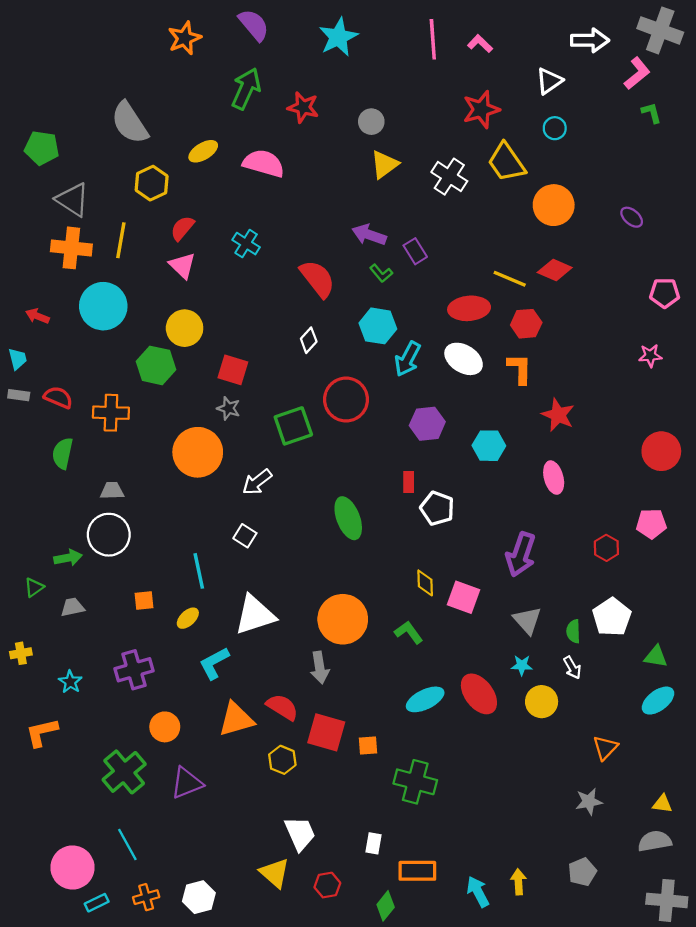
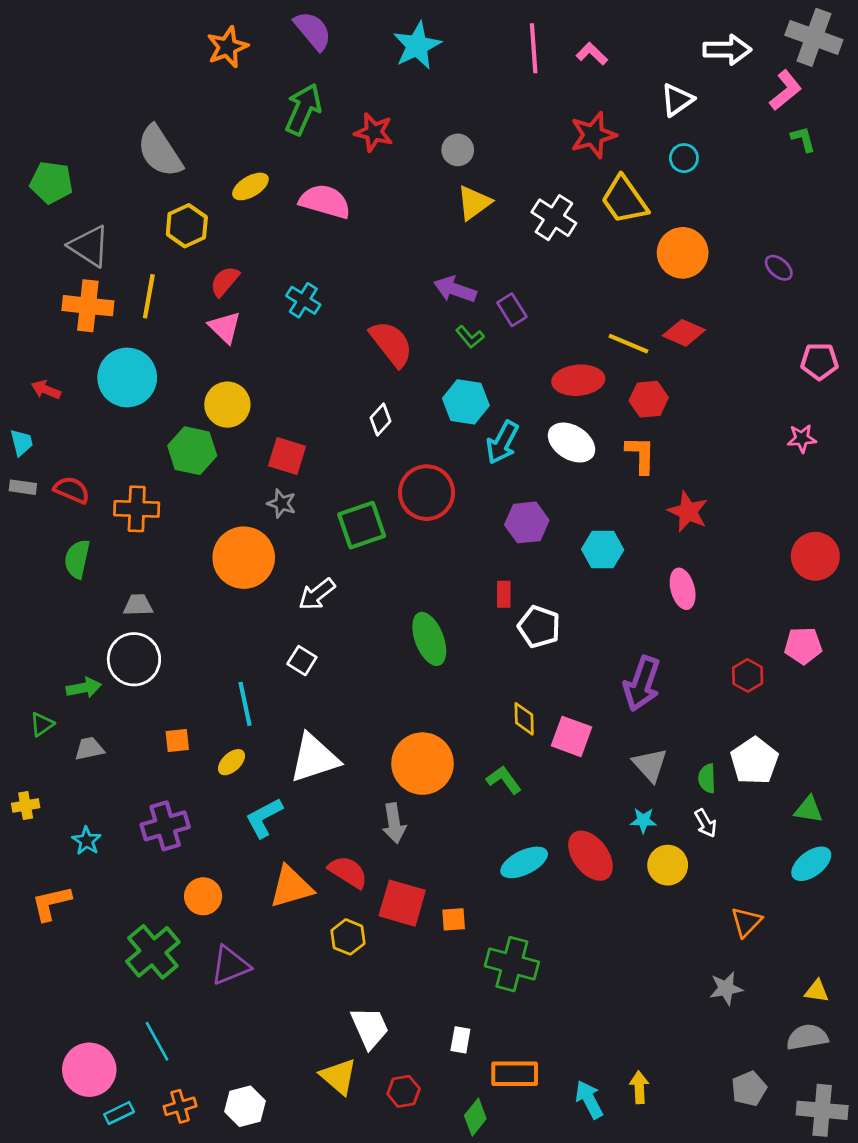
gray pentagon: (582, 872) -> (749, 1089), moved

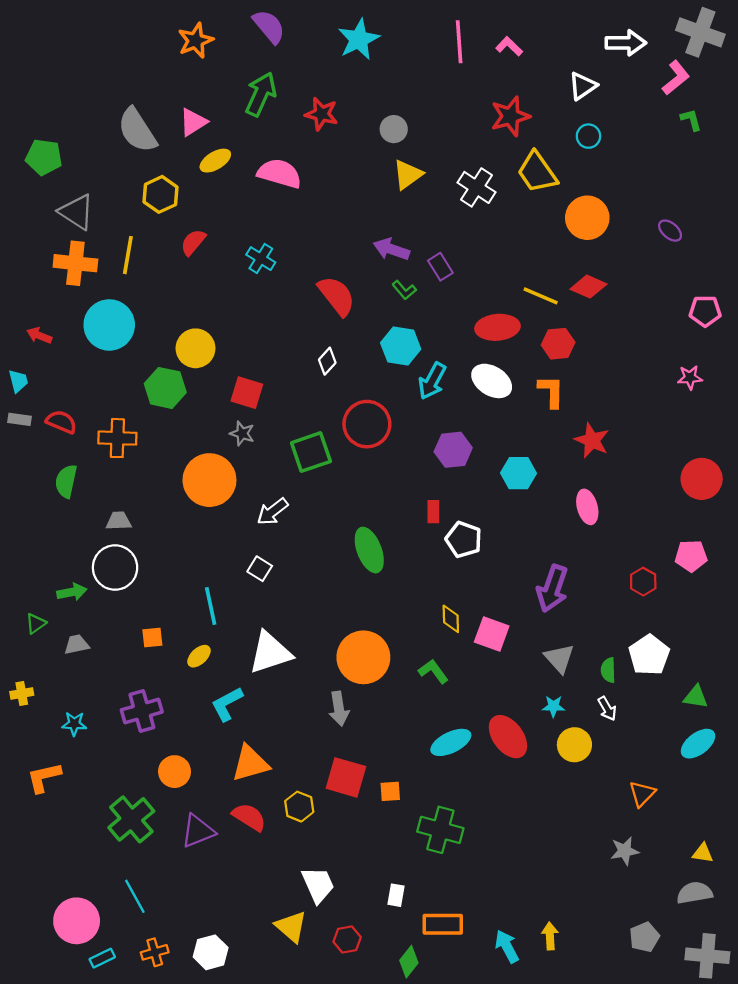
pink triangle: (225, 327) -> (193, 122), moved, turned 44
cyan star: (87, 841) -> (74, 724), turned -30
red semicircle: (348, 872) -> (249, 817), moved

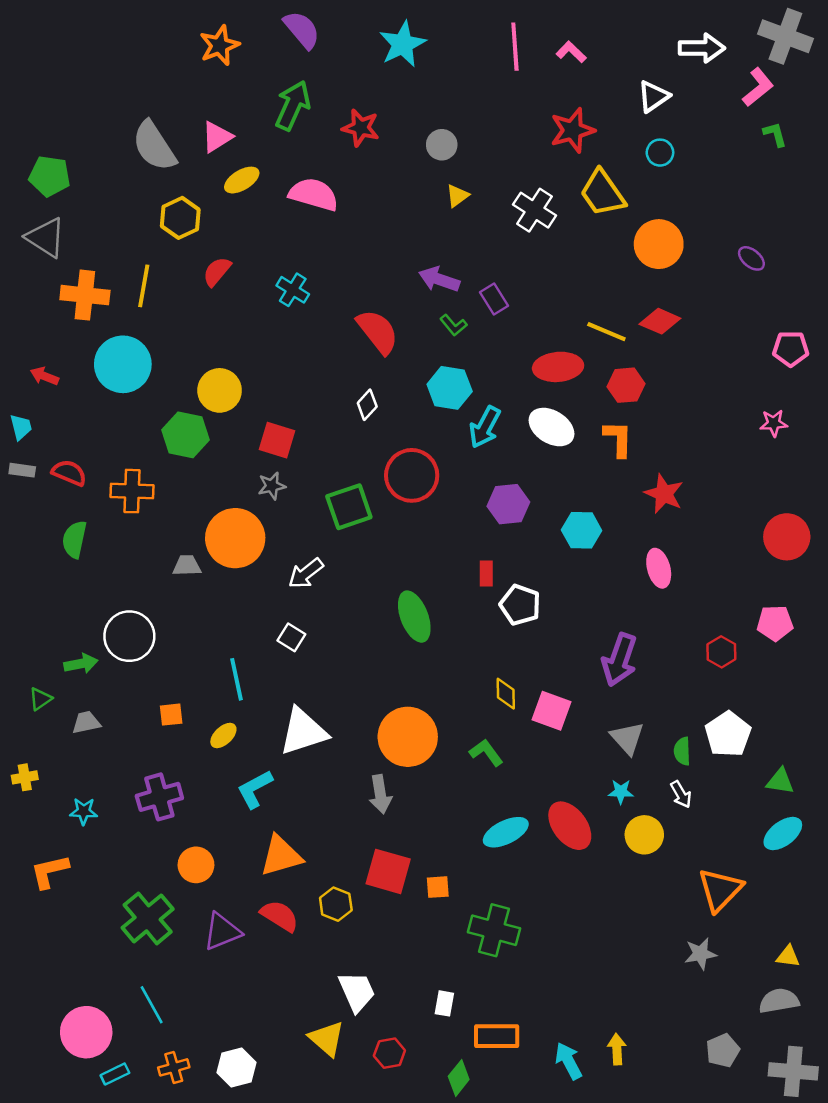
yellow triangle: (408, 175) -> (457, 196), size x0.7
gray triangle: (77, 212) -> (46, 238), moved
gray star: (242, 433) -> (272, 486), turned -30
gray trapezoid: (119, 521) -> (187, 566), moved
orange triangle: (642, 794) -> (720, 890), size x1.5

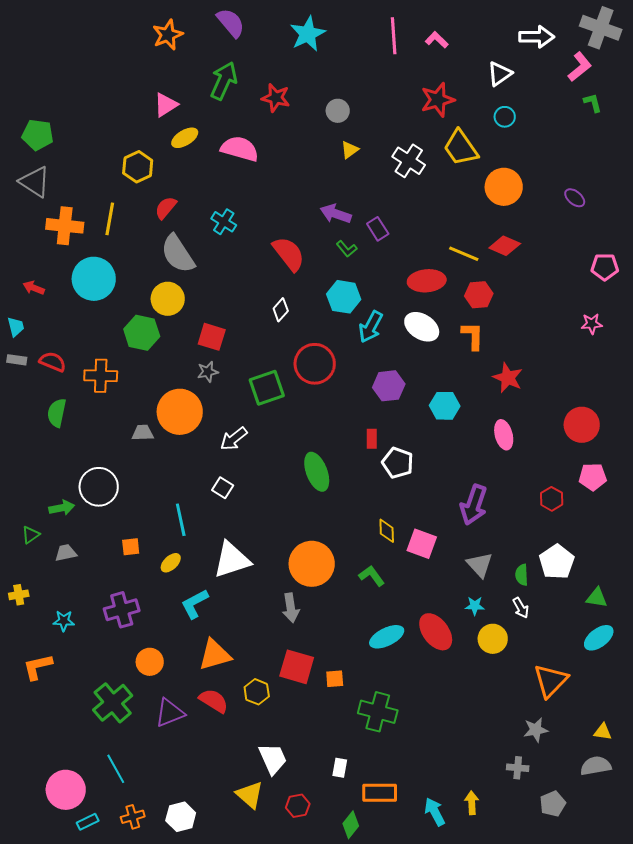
gray semicircle: (154, 146) -> (178, 254), moved
red circle: (787, 537) -> (582, 425), moved
gray cross: (793, 1071) -> (518, 768), moved, size x0.6

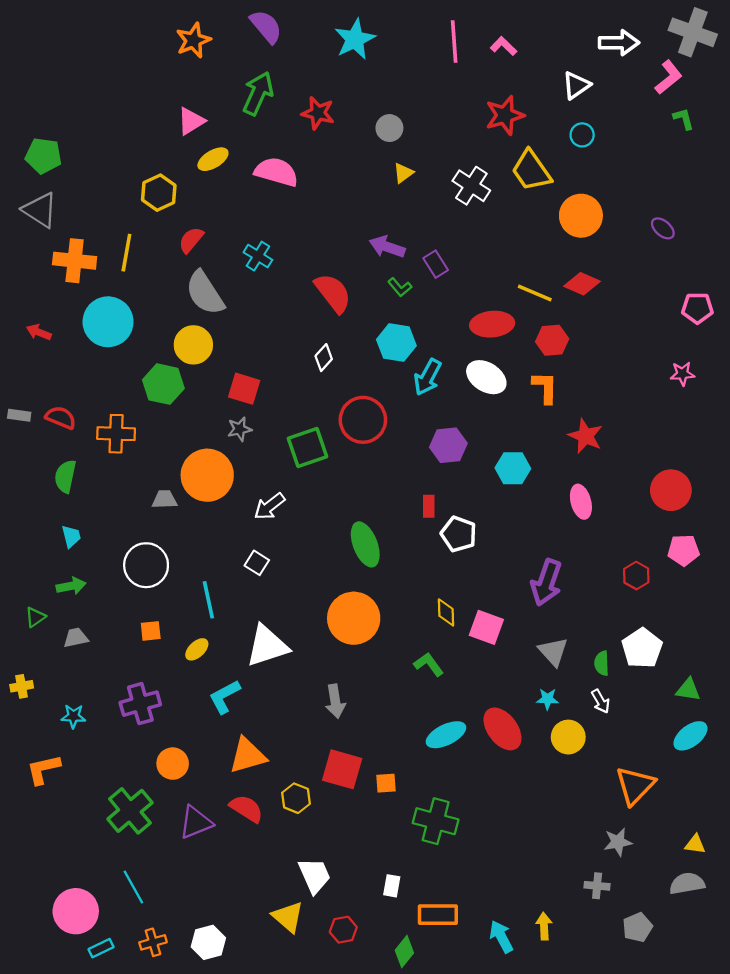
cyan trapezoid: (16, 327) -> (71, 536), moved
white circle: (99, 487) -> (146, 565), moved
orange circle: (312, 564) -> (354, 618), moved

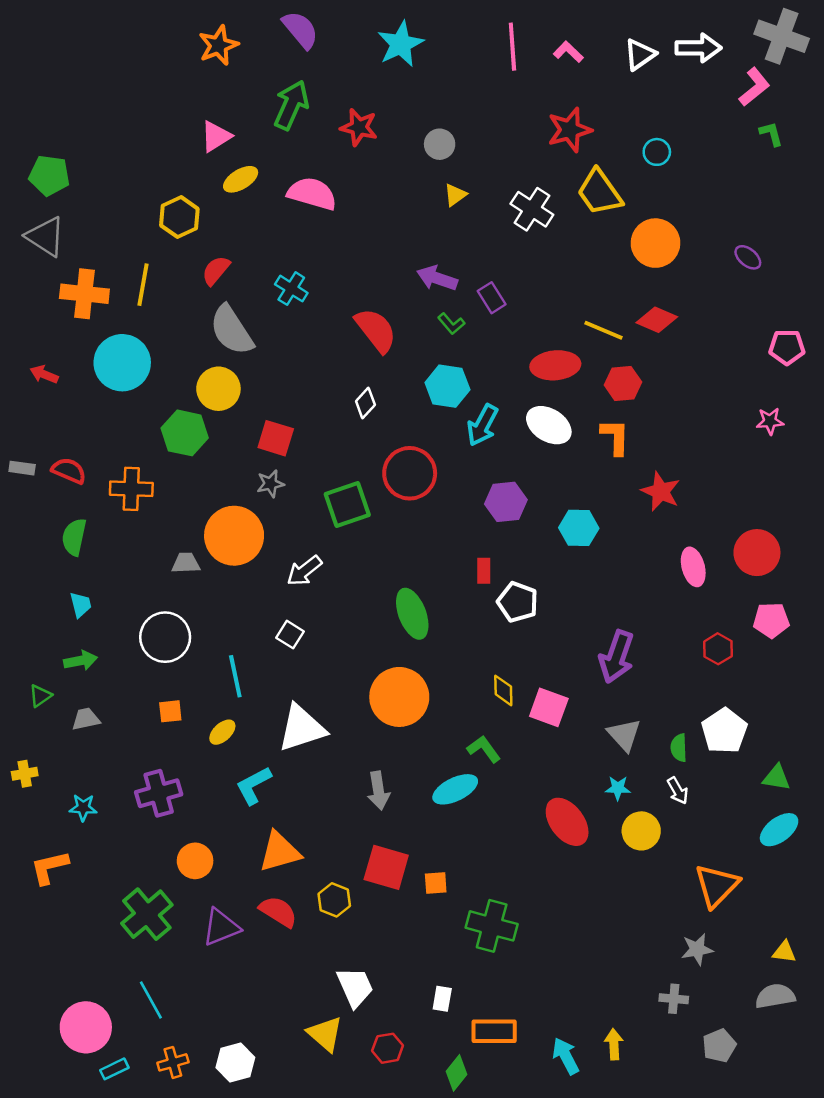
white triangle: (576, 85) -> (640, 54), moved
pink ellipse: (581, 502) -> (693, 567), moved
cyan ellipse: (446, 735) -> (455, 789), moved

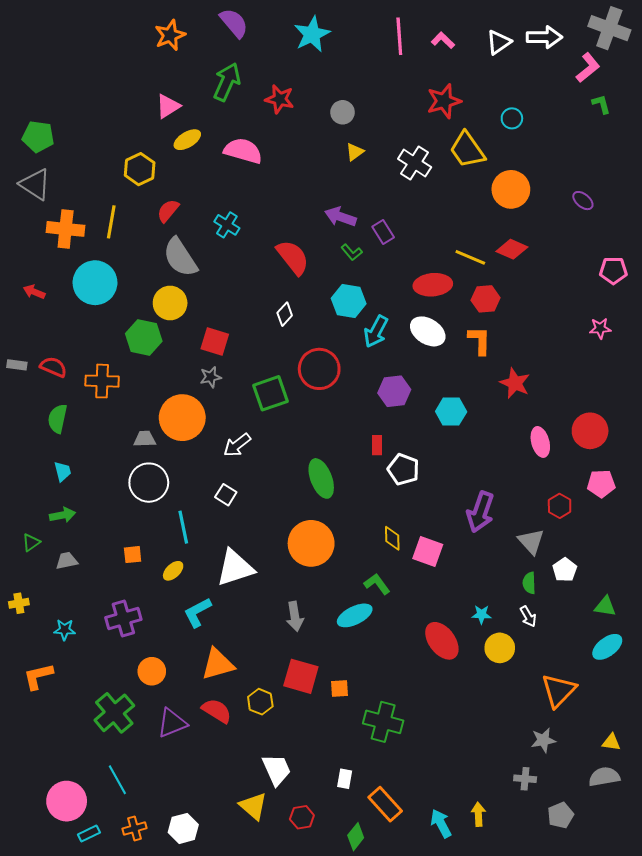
white circle: (165, 637) -> (149, 483), moved
white pentagon: (724, 731) -> (565, 570), size x0.7
gray triangle: (624, 735) -> (531, 541), moved
orange rectangle: (494, 1031) -> (385, 804), turned 48

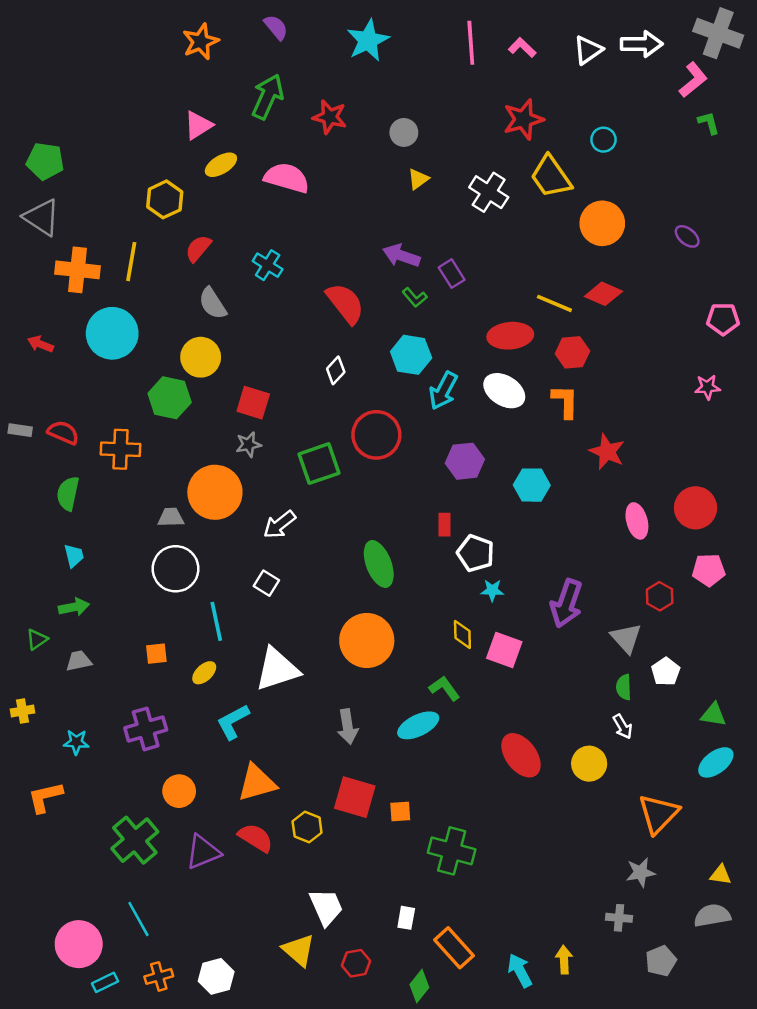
purple semicircle: (234, 23) -> (276, 27), size x0.7
gray semicircle: (180, 257) -> (213, 303), size x0.7
cyan star: (481, 614) -> (492, 590), moved

